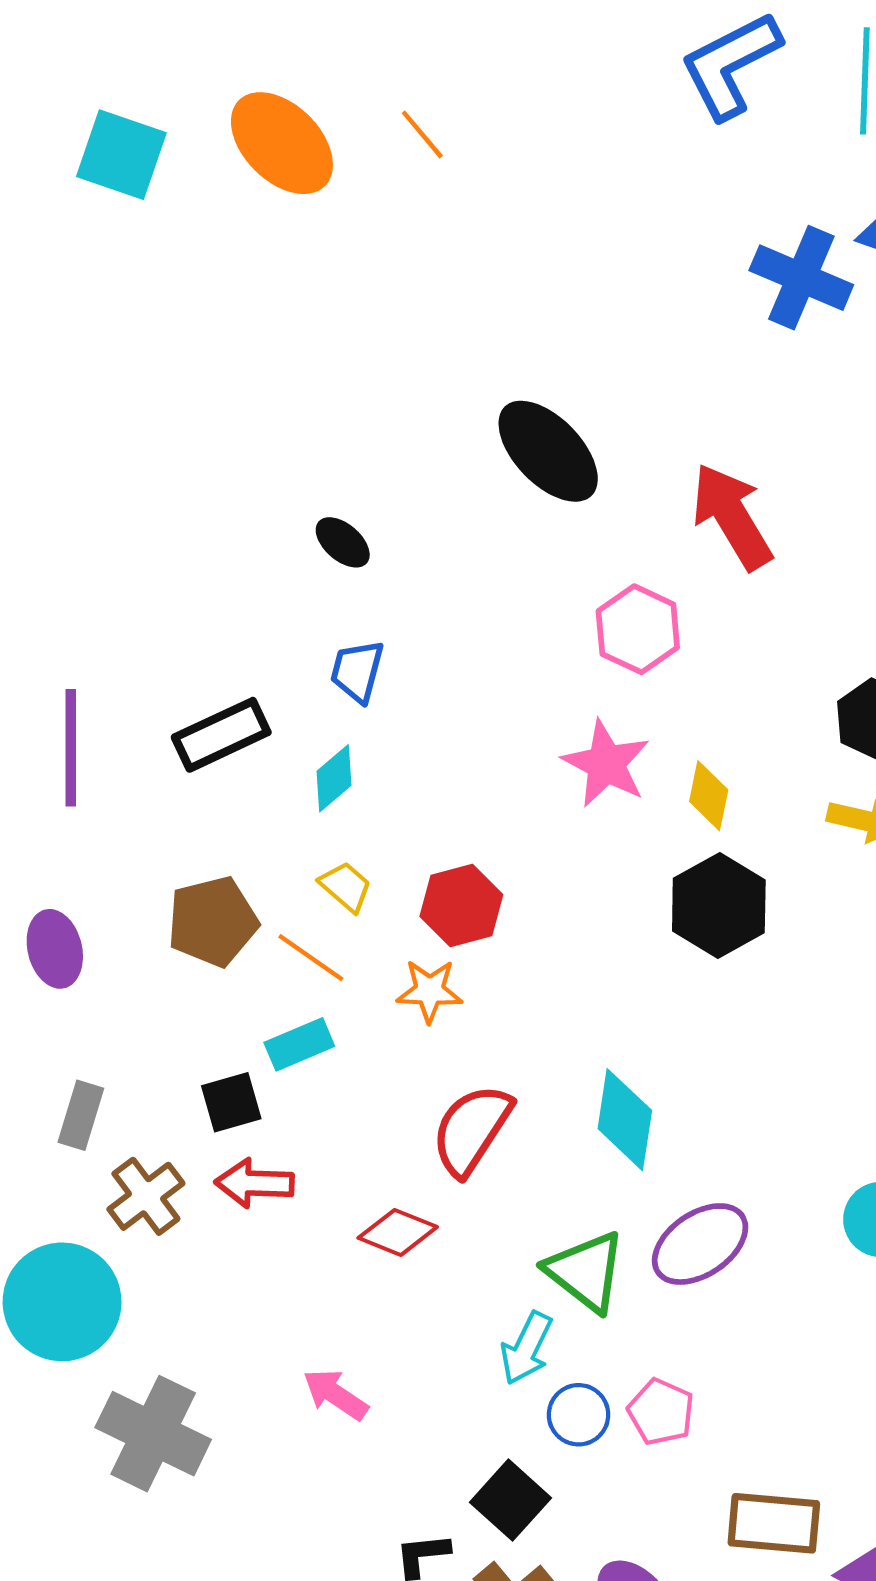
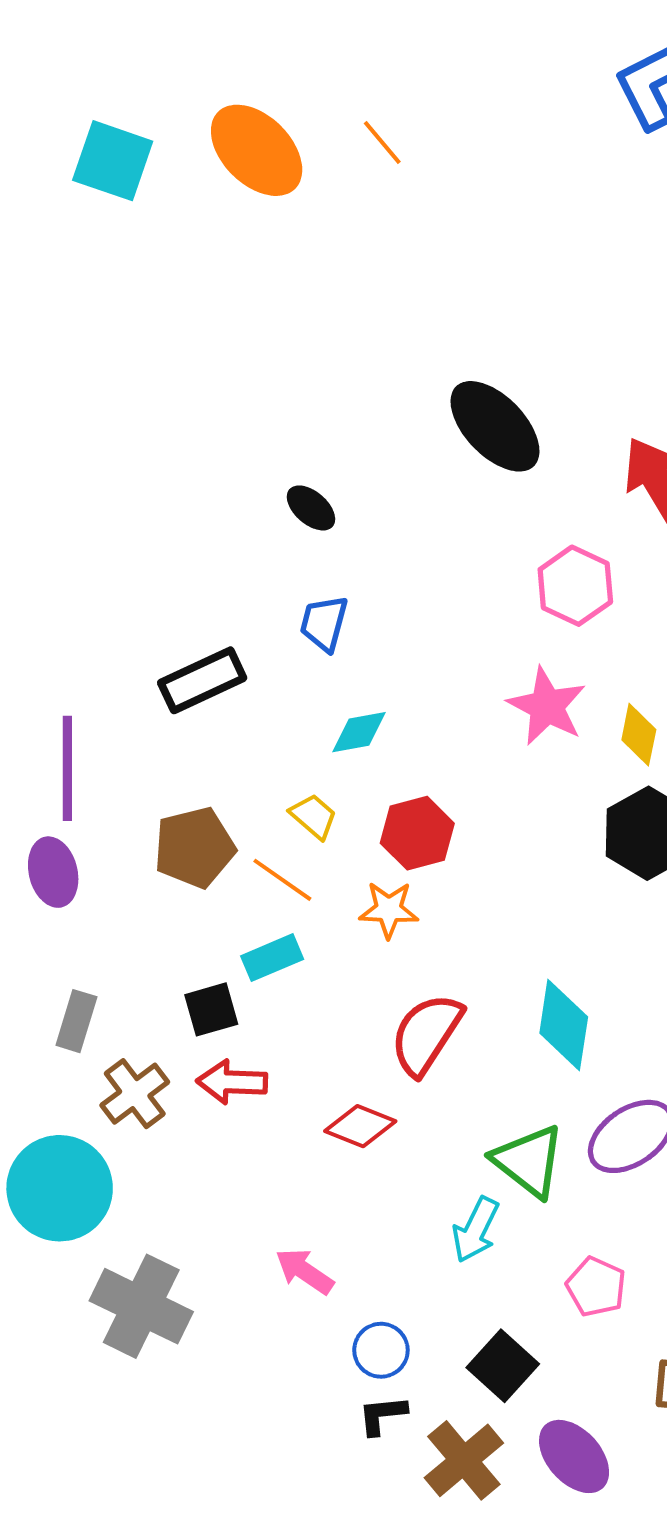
purple line: (71, 748) -> (67, 768), moved
cyan diamond: (334, 778) -> (359, 732), moved, turned 30
blue circle: (579, 1415) -> (381, 1350), moved
black square: (511, 1500) -> (503, 1366), moved

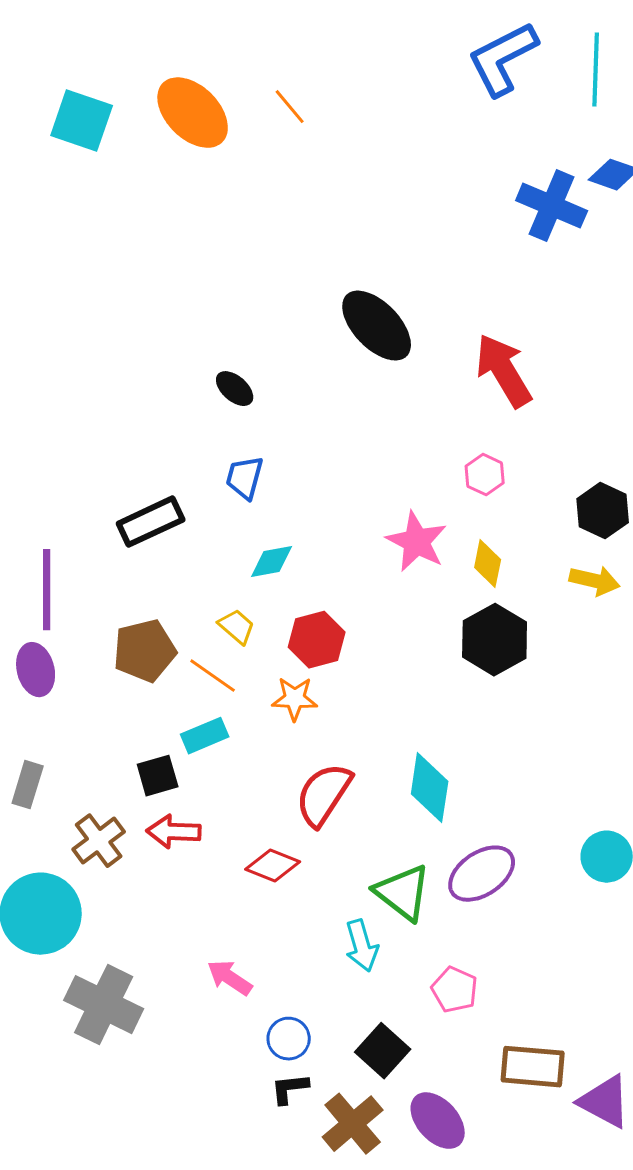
pink hexagon: (575, 586) -> (485, 475), moved, size x0.7
gray rectangle: (76, 1021) -> (28, 785), moved
cyan arrow: (476, 1230) -> (362, 946), turned -42

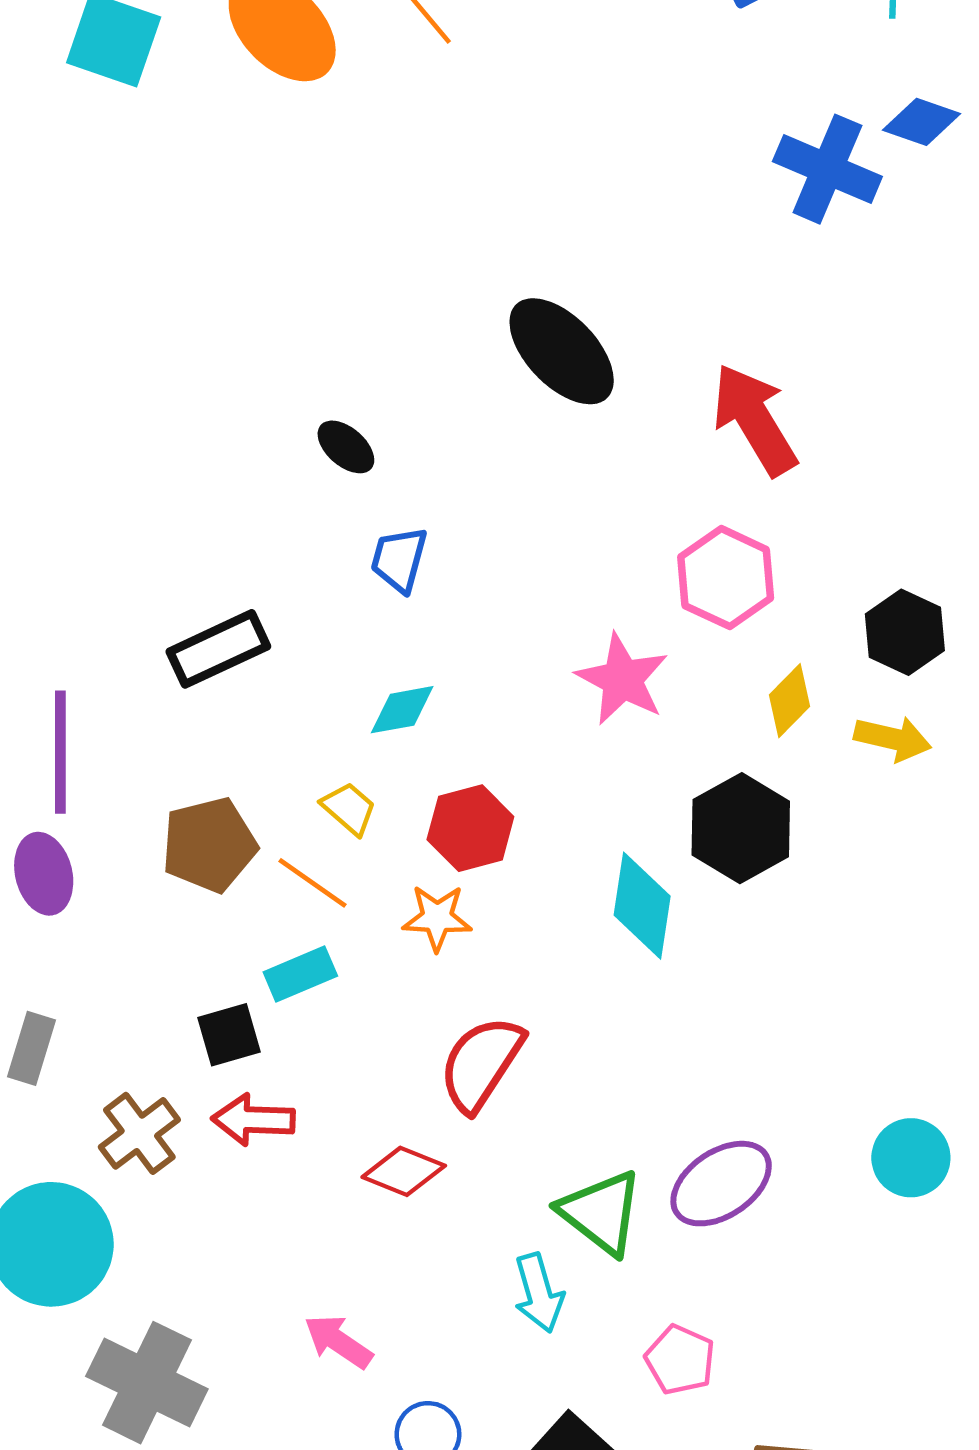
pink hexagon: (485, 475) -> (726, 578), size x1.6
blue trapezoid: (245, 478) -> (399, 559), moved
yellow diamond: (488, 564) -> (789, 701), moved, turned 33
cyan diamond: (430, 788) -> (642, 906), moved

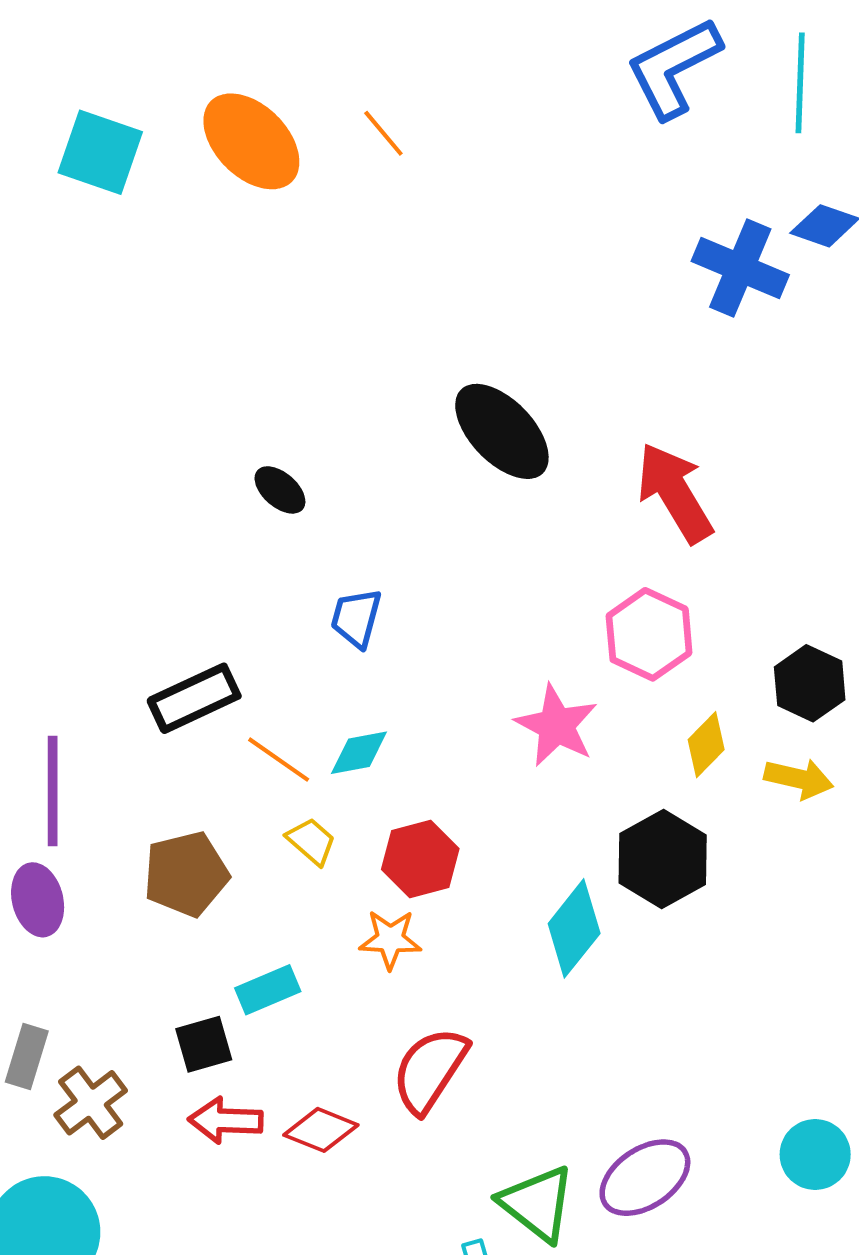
black ellipse: (346, 447) -> (280, 490), moved
orange line: (313, 883) -> (279, 760), moved
cyan diamond: (642, 906) -> (574, 928), turned 30
brown cross: (139, 1133) -> (91, 1103), moved
red diamond: (404, 1171) -> (321, 1130), moved

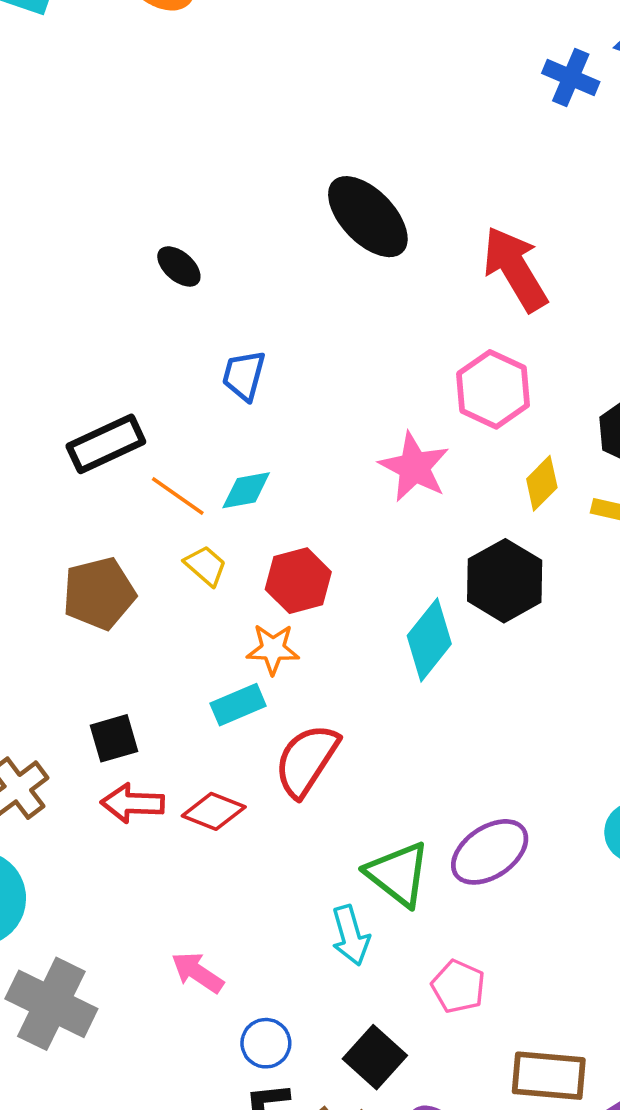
blue cross: (740, 268) -> (571, 78), size x0.7
cyan rectangle: (268, 990) -> (238, 705), moved

